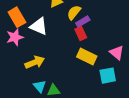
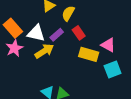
purple rectangle: (83, 21) -> (57, 35), moved
pink triangle: (117, 53) -> (108, 45), moved
yellow arrow: (35, 62) -> (44, 51), moved

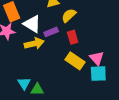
cyan square: (113, 70) -> (98, 74), moved

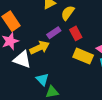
white triangle: (32, 24) -> (22, 60), moved
cyan triangle: (24, 83) -> (42, 79), moved

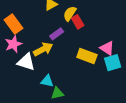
red rectangle: (76, 33) -> (78, 22), moved
cyan triangle: (42, 79) -> (47, 81), turned -32

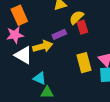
yellow rectangle: (87, 56) -> (84, 63), turned 42

